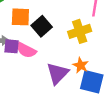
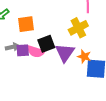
black square: (42, 26) -> (46, 44), moved, turned 30
purple triangle: (58, 73) -> (65, 53), moved

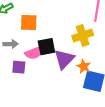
purple square: (23, 50) -> (19, 67), moved
pink semicircle: (36, 52) -> (34, 53), turned -48

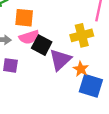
black square: (46, 47) -> (42, 45), turned 36
pink semicircle: (34, 53) -> (29, 37), moved

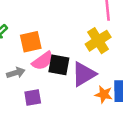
purple triangle: (60, 60) -> (84, 74), turned 30
orange star: (81, 69) -> (104, 94), moved

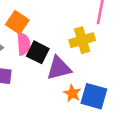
orange square: (31, 42) -> (17, 22), turned 30
pink semicircle: (43, 61) -> (23, 44), turned -75

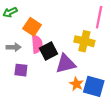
yellow cross: (82, 40) -> (84, 41), turned 30
black square: (38, 52) -> (49, 51), turned 36

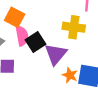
purple triangle: (66, 64) -> (56, 54), turned -30

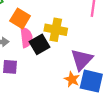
yellow cross: (74, 27) -> (56, 30), moved
purple triangle: (56, 54) -> (82, 60), moved

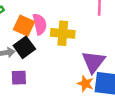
pink semicircle: (26, 37) -> (40, 24), moved
black square: (40, 44) -> (24, 47), moved

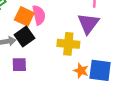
yellow cross: (63, 33) -> (68, 44), moved
purple triangle: (93, 62) -> (88, 23), moved

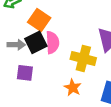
pink semicircle: (39, 15) -> (52, 42), moved
orange star: (81, 71) -> (73, 88), moved

